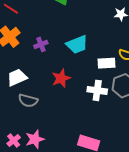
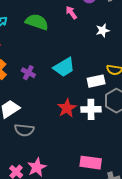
purple cross: (41, 44) -> (28, 73), turned -32
red star: (61, 78) -> (67, 108), moved

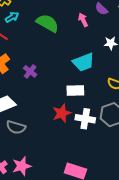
cyan trapezoid: (64, 67) -> (83, 62), moved
white rectangle: (96, 81) -> (75, 91), moved

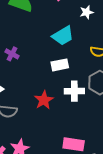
red star: (62, 113) -> (44, 100), moved

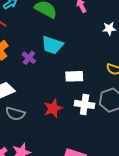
cyan trapezoid: (63, 36) -> (52, 45), moved, turned 40

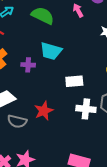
purple cross: (29, 58) -> (28, 65), turned -32
red star: (53, 108) -> (44, 111), moved

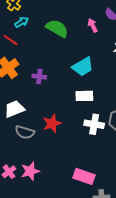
cyan trapezoid: (51, 51) -> (83, 67), moved, turned -50

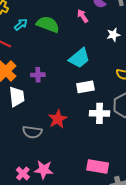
cyan arrow: (22, 22) -> (21, 24), moved
white trapezoid: (14, 109) -> (17, 97), moved, turned 115
pink star: (30, 171) -> (44, 170), turned 30

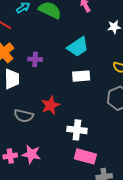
white cross: (99, 113) -> (77, 130), moved
pink cross: (23, 173) -> (10, 156), turned 32

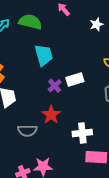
cyan trapezoid: (78, 47) -> (44, 55), moved, turned -60
purple cross: (35, 59) -> (55, 86), moved, turned -32

